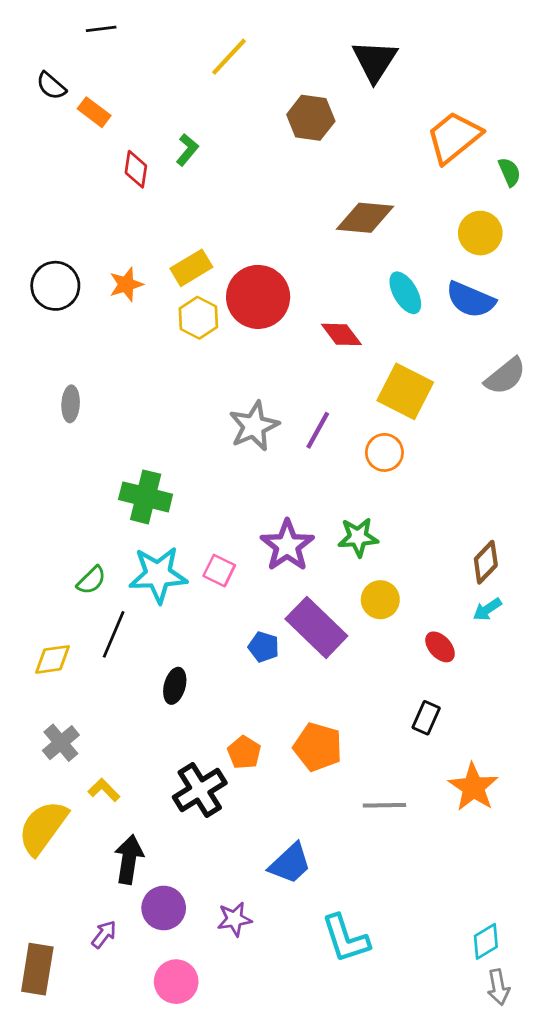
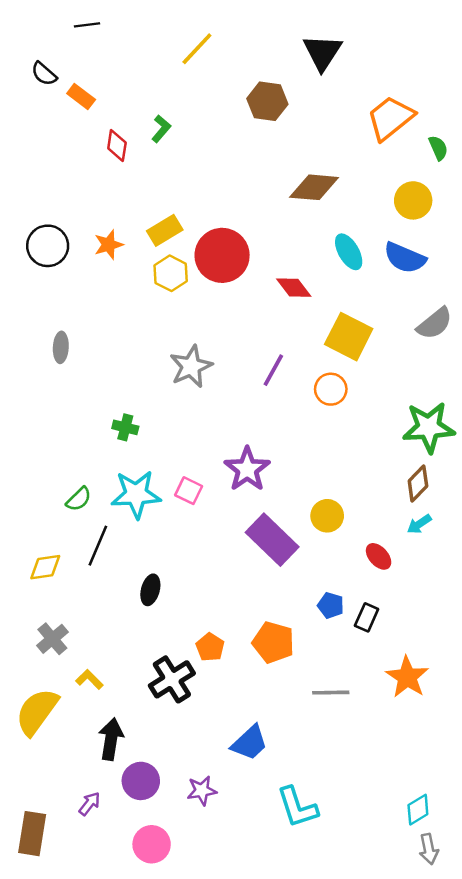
gray star: (254, 426) -> (191, 366), moved
green cross: (146, 497) -> (125, 427), size x0.6
green star: (358, 537) -> (429, 427), moved, size x1.5
blue pentagon: (264, 647) -> (331, 605), moved

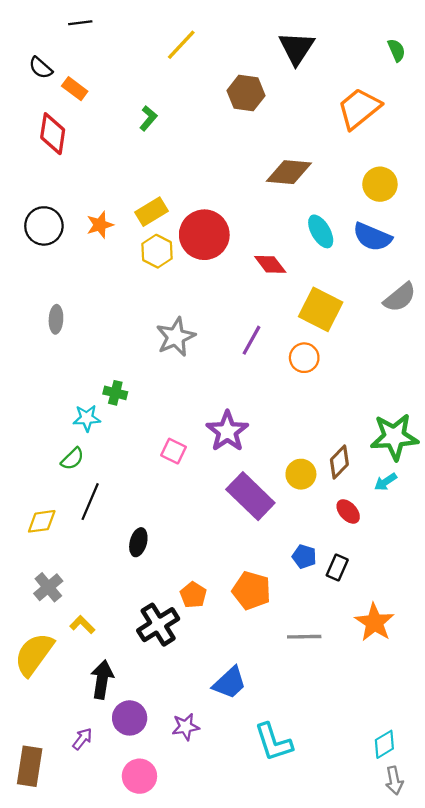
red diamond: (117, 145) -> (53, 134), moved, size x1.4
green semicircle: (438, 148) -> (396, 50), moved
green star: (429, 427) -> (394, 437), moved
brown diamond: (418, 484) -> (339, 462), moved
cyan star: (136, 494) -> (87, 418), moved, size x0.6

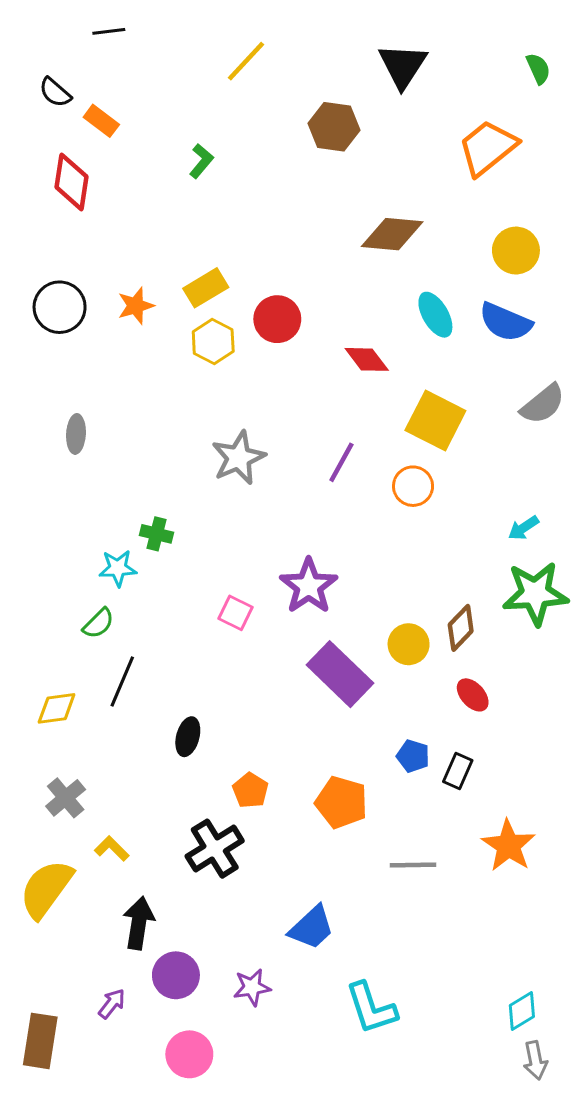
red circle: (204, 235) -> (277, 319), size x0.7
cyan arrow: (385, 482) -> (523, 528), moved
orange pentagon: (193, 595) -> (250, 790), moved

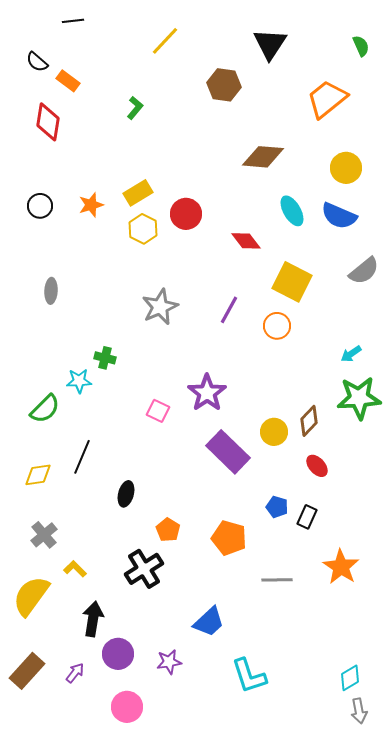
black circle: (60, 307) -> (40, 206), size x0.7
green semicircle: (98, 623) -> (45, 409), moved, size x1.4
brown rectangle: (40, 1041) -> (27, 671), moved, turned 33

